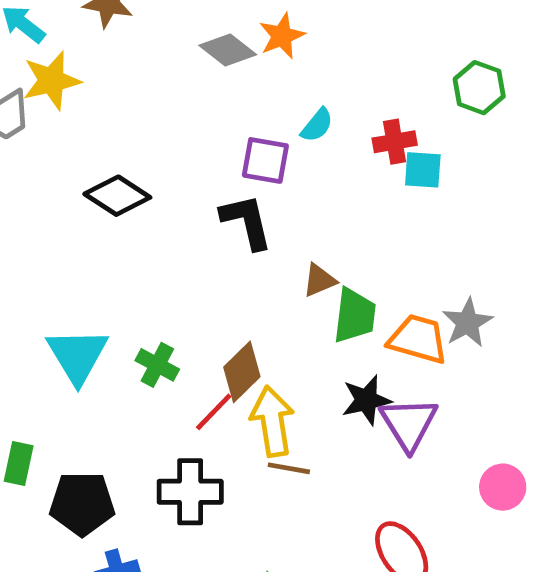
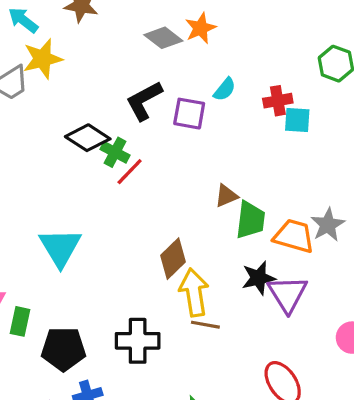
black L-shape: (247, 222) -> (144, 101), moved, turned -105
green cross: (157, 365) -> (115, 152), moved
red line: (214, 412) -> (130, 172), moved

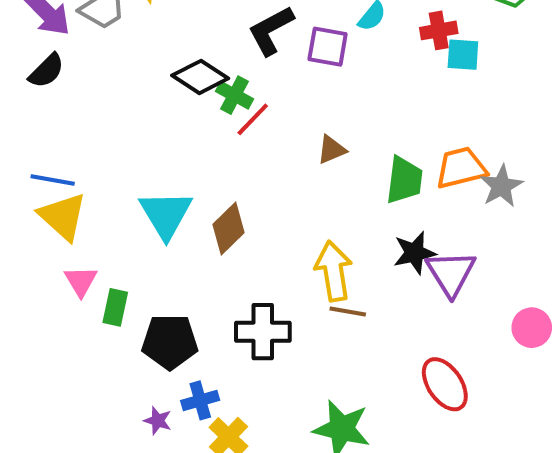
brown triangle: (226, 196) -> (332, 150), moved
orange trapezoid: (294, 236) -> (461, 168), moved, turned -30
brown diamond: (173, 259) -> (228, 229), moved

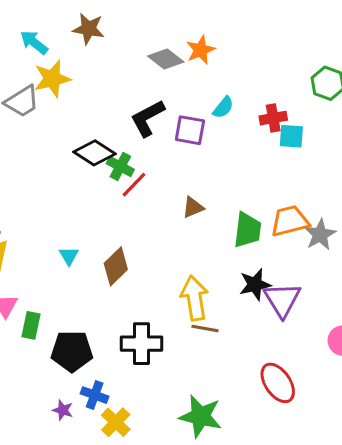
cyan triangle: (166, 214) -> (69, 256), size x0.5
blue cross: (200, 400) -> (95, 395), turned 36

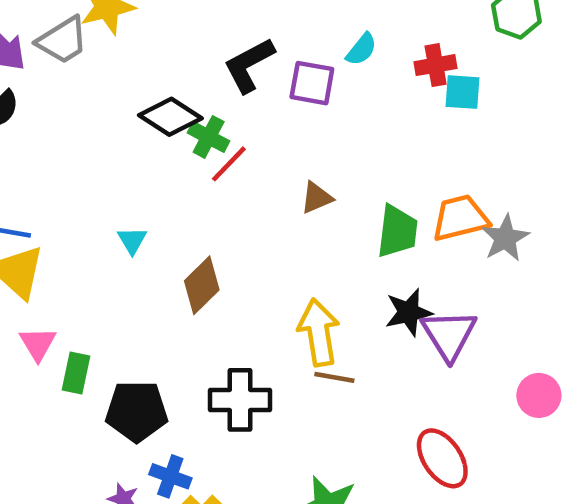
cyan triangle: (69, 256) -> (132, 240), moved

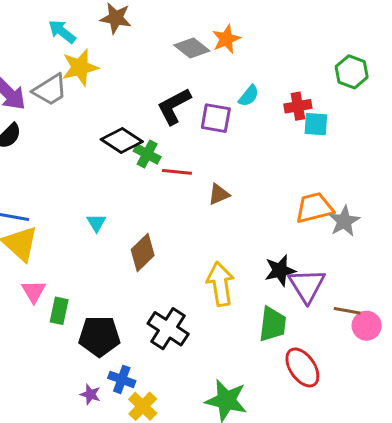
red line: (229, 164) -> (177, 172), moved, turned 52
green trapezoid: (397, 231) -> (273, 324), moved
brown line: (334, 377) -> (347, 311), moved
black cross: (240, 400) -> (168, 329), turned 33

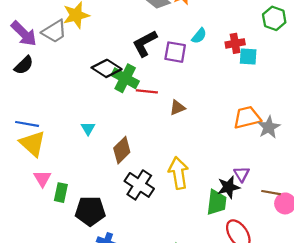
green cross: (147, 154) -> (125, 78), size x1.4
black star: (280, 270) -> (229, 187), moved
purple triangle: (307, 285) -> (242, 174), size x0.6
black cross: (168, 329) -> (139, 185), moved

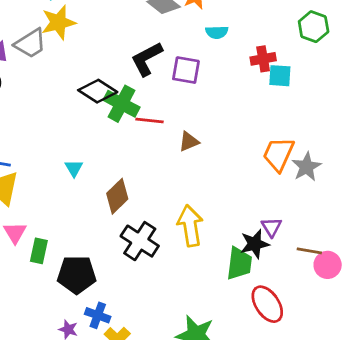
cyan semicircle: (199, 36) -> (217, 32), moved, turned 49
orange trapezoid: (247, 117) -> (278, 154), turned -52

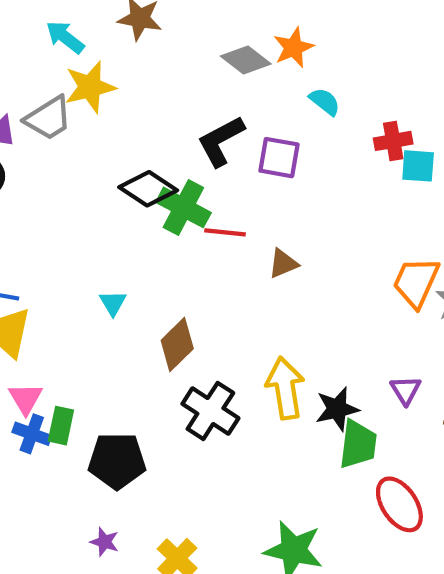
cyan semicircle: (217, 32) -> (325, 102), turned -140
black star: (255, 244) -> (337, 409), moved
blue cross: (98, 315) -> (32, 434), moved

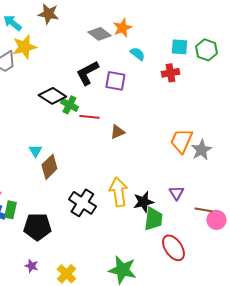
cyan square: (418, 166) -> (179, 47), moved
green cross: (183, 207) -> (69, 105), size x0.7
brown diamond: (177, 345) -> (49, 167), moved

